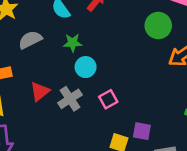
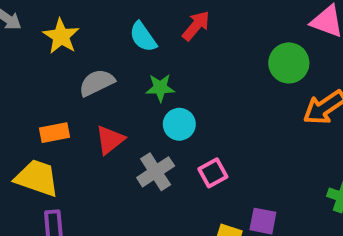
red triangle: (40, 91) -> (110, 140), moved

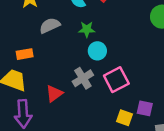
red triangle: (110, 140) -> (54, 94), moved
pink square: (213, 173) -> (116, 80), size x1.5

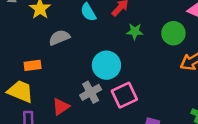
green star: (87, 29) -> (135, 31), moved
cyan circle: (97, 51) -> (106, 65), size x1.5

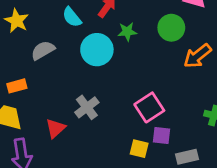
cyan circle: (106, 65) -> (97, 50), moved
pink square: (124, 95) -> (149, 107), moved

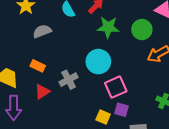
green star: (127, 32) -> (108, 27), size x1.5
cyan circle: (97, 50) -> (98, 62), moved
orange rectangle: (17, 86) -> (38, 66), moved, turned 32

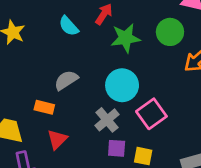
gray semicircle: (42, 31) -> (66, 80), moved
gray cross: (69, 80) -> (107, 120), moved
purple square: (122, 110) -> (117, 148), moved

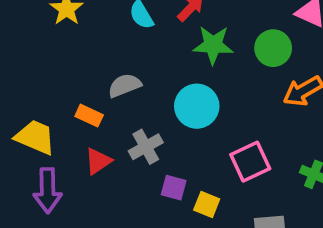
pink square: (151, 114) -> (250, 162), moved
gray cross: (107, 120) -> (146, 147), moved

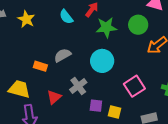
orange rectangle: (89, 116) -> (40, 66), moved

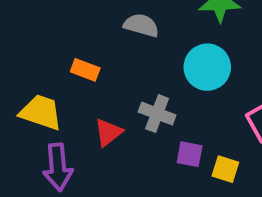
gray semicircle: (62, 55) -> (141, 25), moved, turned 42
gray cross: (78, 86) -> (157, 114), turned -36

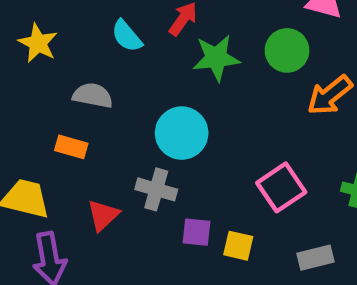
gray semicircle: (141, 25) -> (93, 95), moved
cyan circle: (207, 67) -> (182, 133), moved

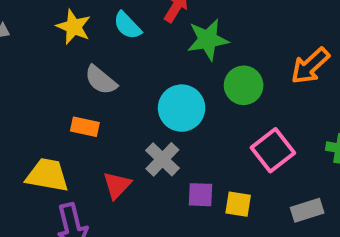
yellow star: (38, 43) -> (74, 27), moved
green circle: (287, 50) -> (244, 85), moved
gray semicircle: (93, 95) -> (101, 80), turned -148
gray cross: (156, 189) -> (162, 159), turned 32

